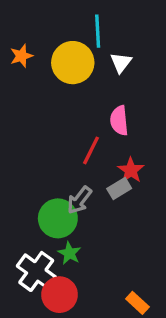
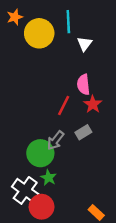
orange star: (21, 56) -> (15, 17), moved
yellow circle: (73, 63) -> (39, 33), moved
red star: (131, 170) -> (93, 104), moved

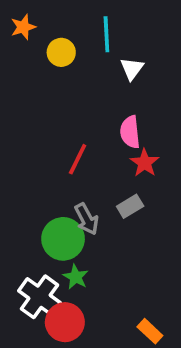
yellow circle: (39, 33) -> (61, 52), size x0.6
red line: (64, 105) -> (78, 159), moved
gray arrow: (55, 140) -> (87, 219), turned -66

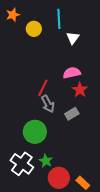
pink semicircle: (130, 132) -> (72, 73), turned 84
gray arrow: (87, 219) -> (48, 104), moved
green star: (76, 277) -> (46, 161), moved
red circle: (65, 322) -> (59, 178), moved

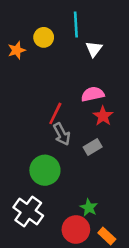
orange star: (13, 15) -> (17, 50), moved
green star: (46, 161) -> (89, 208), moved

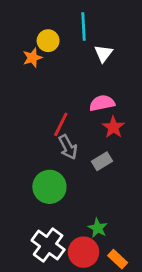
orange star: (17, 50) -> (32, 58), moved
white cross: (28, 211) -> (48, 245), moved

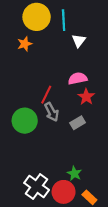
yellow circle: (48, 41) -> (37, 17), moved, size x1.6
green circle: (49, 187) -> (25, 121), moved

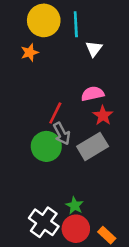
green circle: (25, 121) -> (46, 146), moved
gray rectangle: (78, 123) -> (93, 146), size x1.6
green star: (74, 174) -> (75, 206), moved

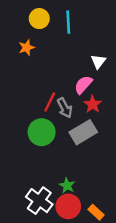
yellow circle: (44, 20) -> (39, 19), size x0.7
white triangle: (94, 49) -> (98, 61), moved
pink semicircle: (93, 94) -> (83, 85), turned -36
gray arrow: (62, 134) -> (65, 108), moved

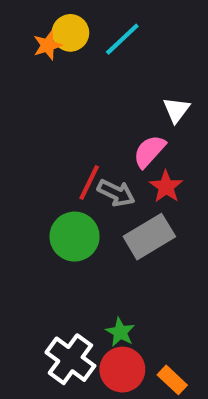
cyan line: (68, 22) -> (122, 39), turned 50
orange star: (27, 48) -> (48, 45), moved
gray arrow: (65, 108) -> (116, 193), turned -36

